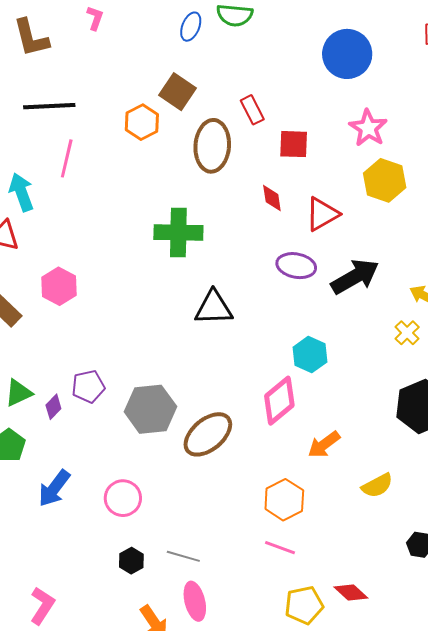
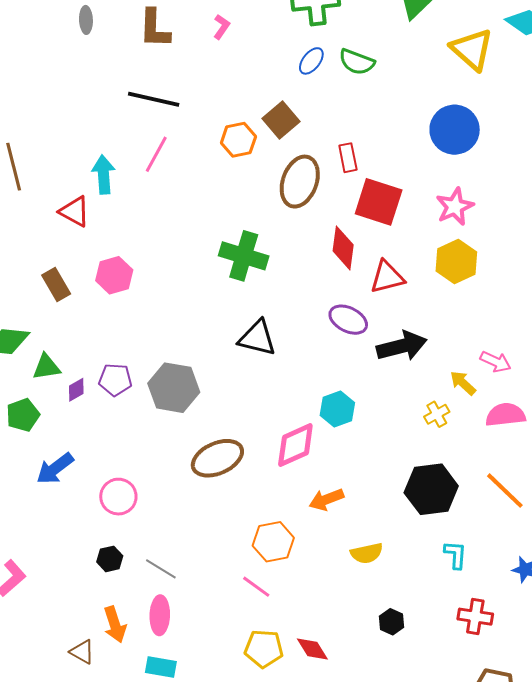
red square: (294, 144) -> (379, 202), size x1.5
red diamond: (272, 198) -> (343, 248), size x1.5
gray hexagon: (150, 409) -> (174, 388), moved

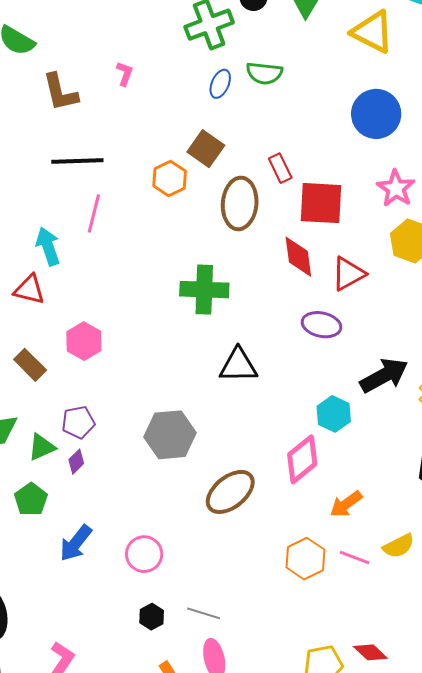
black arrow: (402, 346) -> (384, 376), moved
purple pentagon: (115, 380) -> (78, 422), moved
pink line: (256, 587) -> (355, 557), moved

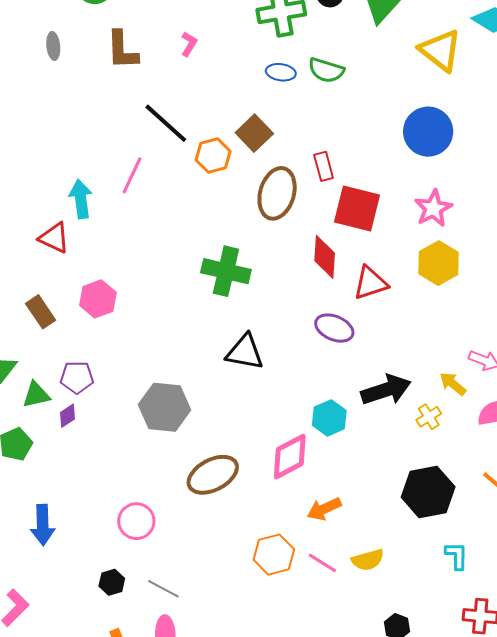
blue ellipse: (220, 84) -> (281, 72), turned 64
black line: (77, 161) -> (166, 123), moved, turned 33
blue arrow: (76, 543) -> (43, 525), moved, turned -51
pink circle: (144, 554) -> (136, 521), moved

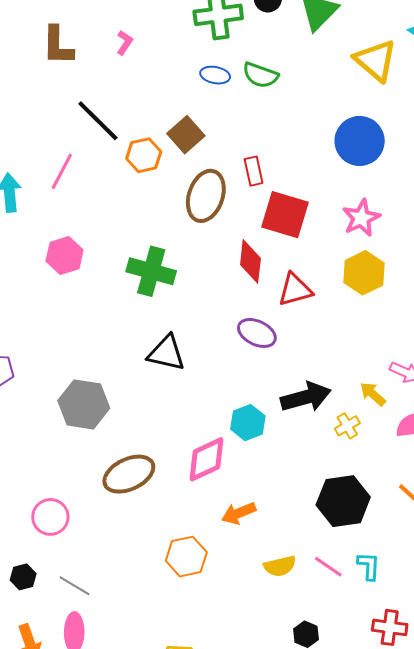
pink hexagon: (98, 299) -> (65, 255), moved
pink line: (322, 563) -> (328, 567), moved

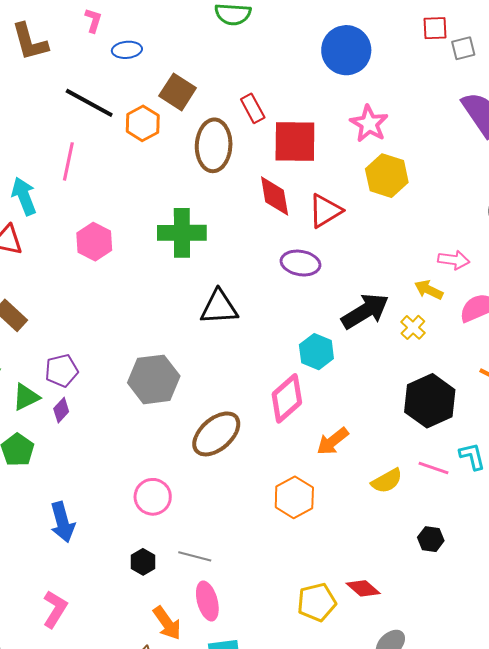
blue ellipse: (215, 75) -> (127, 50), moved

